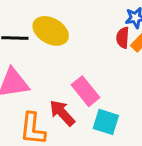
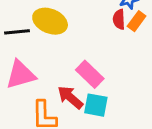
cyan square: (106, 122) -> (96, 105), moved

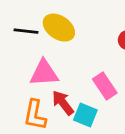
pink rectangle: (90, 74) -> (105, 86), moved
pink triangle: (21, 75) -> (44, 73), moved

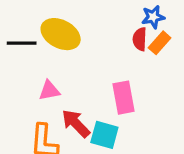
pink triangle: (44, 73) -> (49, 91), size x0.6
pink rectangle: (105, 86) -> (124, 98), turned 30

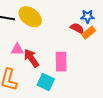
red semicircle: (140, 39) -> (77, 28), turned 104
red arrow: (76, 123) -> (31, 58), moved

